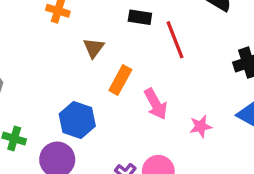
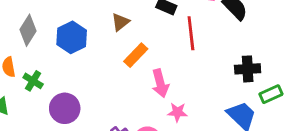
blue hexagon: (77, 120) -> (72, 37), moved
pink star: (201, 126) -> (177, 112), moved

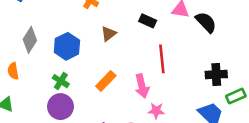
red line: (191, 33) -> (162, 59), moved
orange rectangle: (136, 55) -> (106, 81), moved
green cross: (33, 81) -> (61, 81), moved

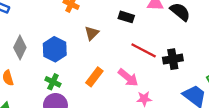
red line: (162, 59) -> (144, 50), turned -50
black cross: (216, 74) -> (173, 59), moved
pink arrow: (142, 86) -> (128, 78), turned -30

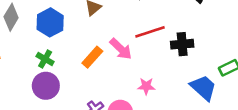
red line: (144, 50) -> (150, 32), turned -50
pink arrow: (128, 78) -> (121, 49), moved

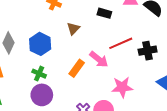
pink star: (146, 86) -> (122, 87), size x1.5

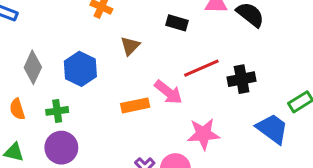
orange rectangle: (77, 68) -> (135, 105), turned 42
green cross: (39, 74) -> (57, 111), moved, turned -32
purple circle: (42, 95) -> (61, 148), moved

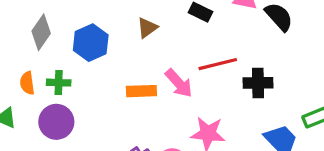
orange semicircle: (17, 109) -> (27, 83), moved

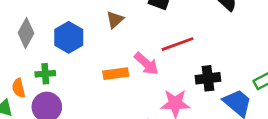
orange semicircle: (27, 83) -> (19, 88), moved
black cross: (258, 83) -> (208, 78), moved

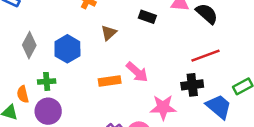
red line: (177, 44) -> (205, 56), moved

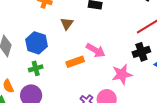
green cross: (47, 81) -> (36, 68), moved

